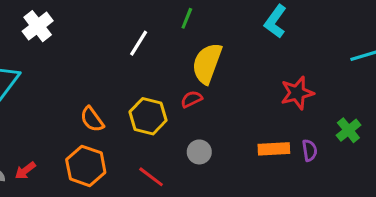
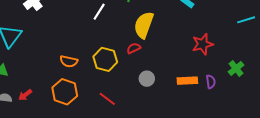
orange semicircle: (92, 119) -> (69, 61), turned -42
gray circle: (199, 152) -> (147, 79), moved

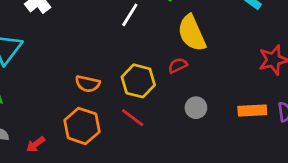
yellow semicircle: (144, 25) -> (192, 33), turned -44
red arrow: (25, 95) -> (36, 144), moved
red line: (107, 99) -> (133, 118), moved

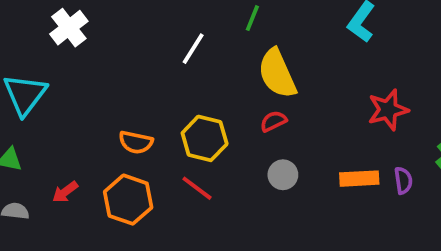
red semicircle: (178, 65) -> (273, 121), moved
red arrow: (36, 144) -> (65, 192), moved

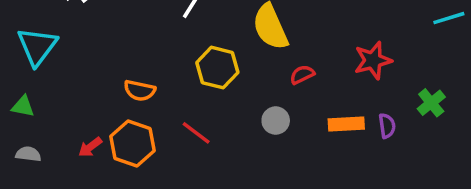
red semicircle: (273, 121) -> (302, 75), moved
yellow hexagon: (205, 138) -> (217, 68), moved
red arrow: (65, 192) -> (90, 147), moved

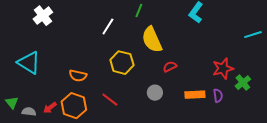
cyan triangle: (37, 46) -> (29, 63), moved, turned -35
red star: (373, 60) -> (223, 69), moved
green triangle: (23, 106) -> (12, 103), moved, turned 40
gray semicircle: (28, 154) -> (29, 112), moved

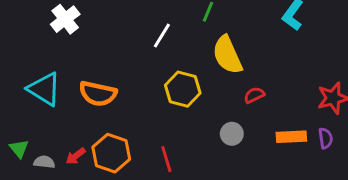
orange semicircle: (78, 76) -> (98, 94), moved, size x1.4
red line: (110, 100) -> (166, 159), moved, turned 36

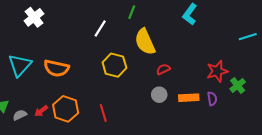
cyan triangle: (44, 89) -> (20, 65), turned 40
gray circle: (232, 134) -> (159, 95), moved
gray semicircle: (44, 162) -> (20, 115), turned -32

